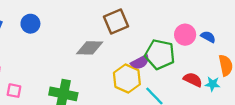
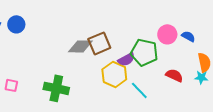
brown square: (116, 21) -> (99, 43), moved
blue circle: (30, 24) -> (16, 24), moved
cyan star: (213, 84) -> (201, 77), moved

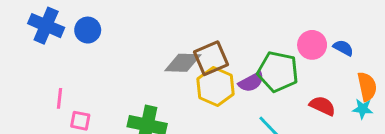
yellow hexagon: (114, 74) -> (215, 86), moved

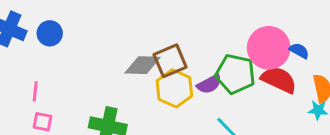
pink circle: (312, 45) -> (269, 48), size x1.5
pink line: (59, 98) -> (35, 91), moved
red semicircle: (322, 106) -> (279, 80), moved, size x1.4

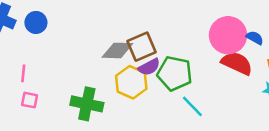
green pentagon: (235, 74) -> (175, 73), moved
purple semicircle: (209, 84) -> (149, 67), moved
yellow hexagon: (174, 88) -> (131, 82), moved

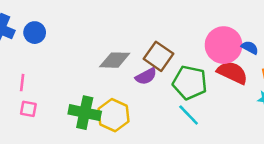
brown square: (142, 47) -> (159, 56), moved, turned -32
green pentagon: (175, 73) -> (190, 83), moved
yellow hexagon: (131, 82) -> (113, 115), moved

